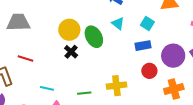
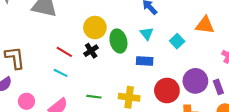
blue rectangle: (143, 46) -> (145, 61), moved
red line: (26, 59) -> (64, 52), moved
red circle: (149, 71) -> (167, 90), size x1.5
cyan line: (47, 88) -> (61, 73), moved

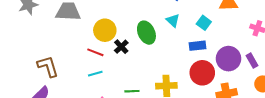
yellow circle: (95, 28) -> (105, 30), moved
blue rectangle: (145, 61) -> (198, 46), moved
cyan line: (61, 73) -> (95, 74), turned -32

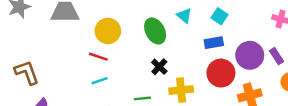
black cross: (121, 47) -> (159, 67), moved
brown L-shape: (48, 66) -> (27, 72), moved

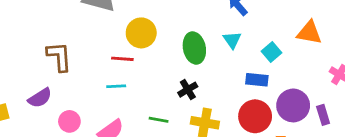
red line: (98, 57) -> (122, 59), turned -30
brown L-shape: (27, 72) -> (59, 57), moved

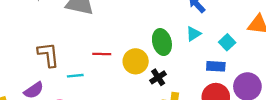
yellow circle: (141, 33) -> (136, 61), moved
cyan triangle: (232, 40) -> (193, 34), turned 35
cyan line: (116, 86) -> (75, 76), moved

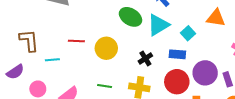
cyan triangle: (193, 34) -> (158, 25), size x1.6
green ellipse: (162, 42) -> (131, 17), moved, turned -45
black cross: (158, 77) -> (145, 58), moved

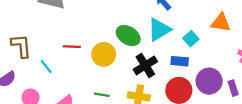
green ellipse: (131, 17) -> (128, 36), moved
black cross: (145, 58) -> (145, 65), size x1.5
cyan line: (52, 60) -> (46, 66), turned 56

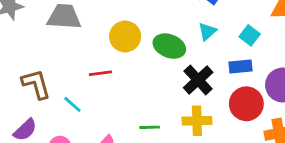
cyan triangle: (159, 30) -> (207, 31), size x0.6
yellow circle: (104, 54) -> (125, 36), moved

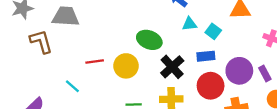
cyan triangle: (207, 31) -> (190, 24), moved, turned 35
yellow circle: (125, 36) -> (126, 66), moved
brown L-shape: (36, 84) -> (41, 41), moved

